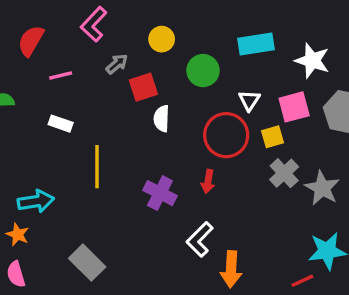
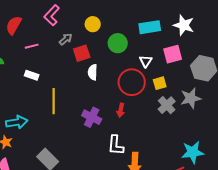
white star: (312, 61) -> (184, 25), moved
pink square: (294, 107) -> (173, 54), moved
gray star: (322, 188) -> (191, 98), moved, turned 30
white L-shape: (200, 239) -> (116, 145), turned -40

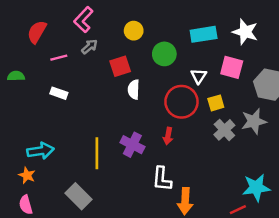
gray arrow: (66, 39) -> (90, 47), moved
pink square: (173, 54) -> (232, 67), turned 30
yellow line: (54, 101) -> (97, 153), moved

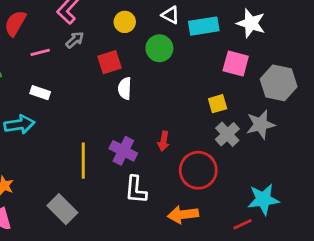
white triangle: (199, 76) -> (170, 15), moved, turned -35
red circle: (181, 102) -> (198, 170), moved
cyan arrow: (40, 151) -> (19, 124), moved
white L-shape: (162, 179) -> (136, 190), moved
orange arrow: (185, 201) -> (183, 215), turned 80

